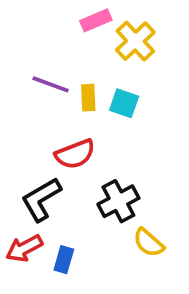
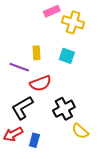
yellow cross: (135, 41) -> (73, 22), turned -30
purple line: (51, 84) -> (19, 67), moved
yellow rectangle: (88, 98) -> (36, 53), moved

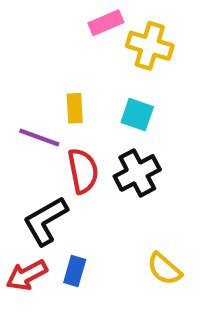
red semicircle: (41, 83) -> (83, 171), turned -80
black cross: (64, 109) -> (137, 173), moved
blue rectangle: (34, 140) -> (75, 271), moved

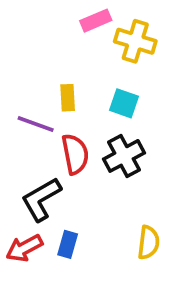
yellow semicircle: (164, 269) -> (148, 242), turned -124

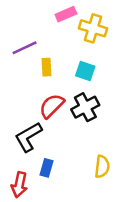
purple line: (36, 124) -> (25, 48), moved, turned -45
red semicircle: (75, 154) -> (52, 106), turned -124
red arrow: (24, 248) -> (19, 185), moved, turned -50

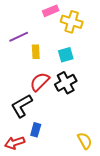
cyan square: (85, 71) -> (66, 55), turned -35
yellow semicircle: (102, 167) -> (85, 141), moved, turned -36
red arrow: (19, 185) -> (15, 143), turned 60

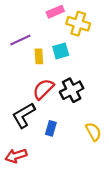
cyan square: (66, 55) -> (61, 51), moved
blue rectangle: (36, 130) -> (51, 128), moved
yellow semicircle: (85, 141) -> (93, 132), moved

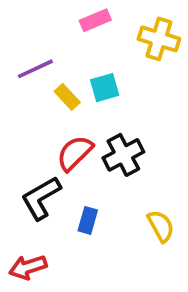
yellow cross: (78, 24) -> (159, 39), moved
yellow rectangle: (39, 56) -> (67, 97), turned -40

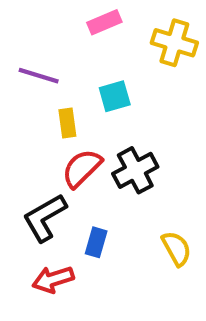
purple line: (35, 69) -> (39, 76), turned 42
yellow rectangle: (67, 97) -> (67, 123), moved, turned 35
red arrow: (28, 267) -> (53, 279), moved

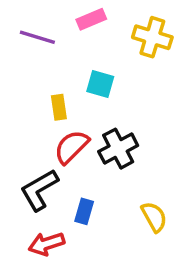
purple line: (39, 76) -> (37, 37), moved
cyan square: (115, 96) -> (100, 84), turned 32

